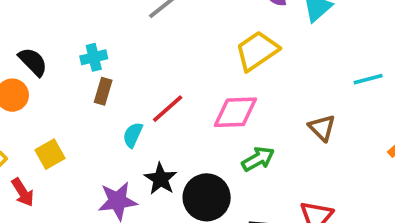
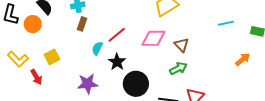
brown triangle: (322, 128) -> (181, 45), moved
green arrow: (258, 159) -> (178, 68), moved
black star: (161, 179) -> (117, 62), moved

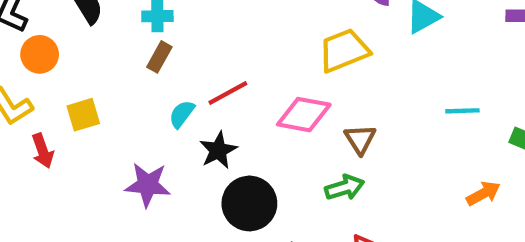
orange circle: (33, 24) -> (40, 54), moved

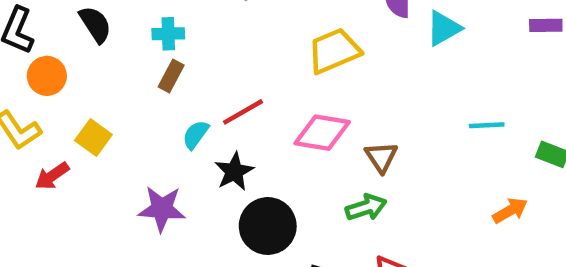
yellow trapezoid: (344, 50) -> (334, 51), moved
yellow square: (83, 115) -> (93, 138), turned -36
red arrow: (43, 151) -> (52, 176), turned 76

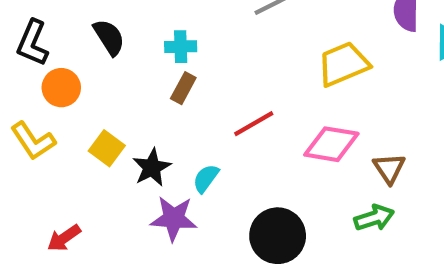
cyan semicircle: (196, 135) -> (206, 178), moved
black star: (234, 172) -> (152, 167), moved
red arrow: (52, 176) -> (64, 238), moved

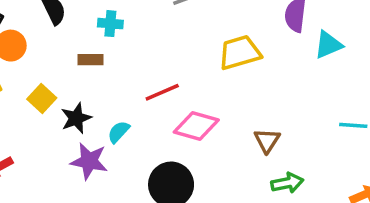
brown rectangle: (183, 88) -> (91, 60), moved, turned 55
pink diamond: (331, 144) -> (196, 126), moved
green arrow: (374, 218) -> (287, 183), moved

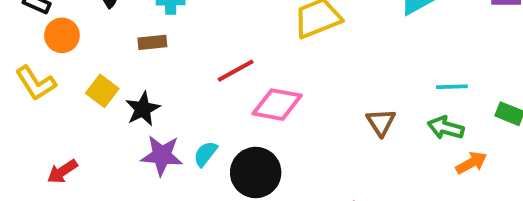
cyan semicircle: (119, 132) -> (205, 154), moved
brown triangle: (267, 141) -> (381, 122), moved
green arrow: (287, 183) -> (446, 128), moved, turned -148

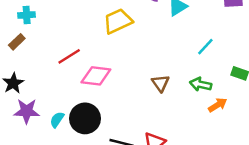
brown rectangle: (152, 42) -> (17, 42), turned -35
cyan line: (452, 87) -> (205, 47), moved, turned -42
cyan semicircle: (205, 154) -> (57, 120), moved

